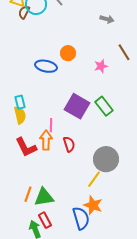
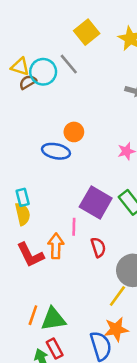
brown semicircle: (24, 12) -> (28, 82), turned 32
orange circle: (68, 53) -> (74, 132), moved
pink line: (51, 125) -> (74, 227), moved
red semicircle: (69, 144) -> (98, 247), moved
orange star: (93, 205) -> (116, 329), turned -30

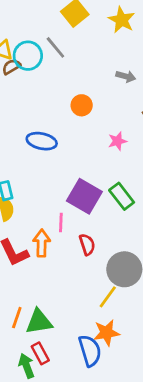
orange circle: (74, 132) -> (82, 105), moved

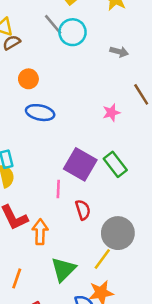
cyan circle: (28, 56) -> (72, 32), moved
orange circle: (82, 105) -> (28, 79), moved
orange arrow: (42, 243) -> (40, 232), moved
green triangle: (39, 322) -> (63, 269), moved, turned -36

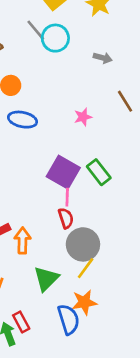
pink star: (111, 113) -> (83, 117), moved
pink line: (58, 189) -> (67, 197), moved
gray circle: (118, 233) -> (83, 244), moved

